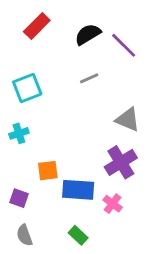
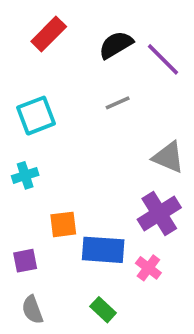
purple square: (19, 198) -> (25, 261), turned -30

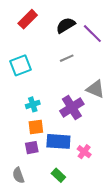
cyan cross: (25, 175) -> (33, 104), moved
purple cross: (159, 214) -> (72, 107), moved
purple square: (25, 261) -> (32, 148), moved

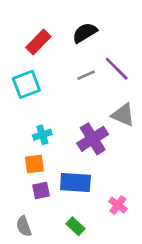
red rectangle: (28, 19) -> (38, 42), moved
purple line: (92, 34) -> (117, 69), moved
orange square: (36, 127) -> (34, 164), moved
pink cross: (84, 152) -> (118, 205), moved

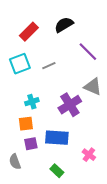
gray line: (86, 75) -> (49, 66), moved
gray semicircle: (24, 226) -> (15, 162), moved

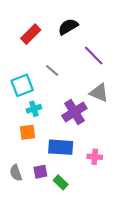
cyan square: (20, 64) -> (22, 85), moved
gray line: (49, 66) -> (52, 70), turned 64
purple square: (31, 144) -> (40, 172), moved
pink cross: (89, 155) -> (95, 157), moved, turned -32

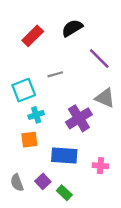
gray line: (52, 70) -> (55, 74), turned -56
purple square: (40, 172) -> (43, 181), turned -32

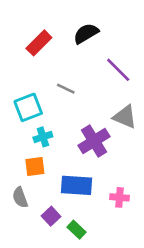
gray line: (55, 74) -> (66, 89), turned 42
gray semicircle: (17, 183) -> (20, 197), moved

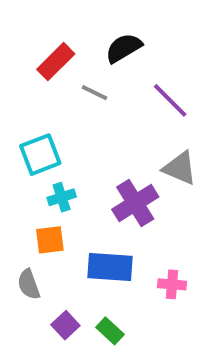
gray line: (66, 89) -> (95, 93), moved
purple square: (51, 216) -> (65, 325), moved

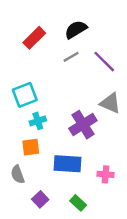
gray line: (95, 93) -> (71, 57), moved, turned -56
green rectangle: (110, 331) -> (78, 203), moved

